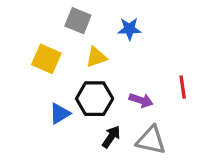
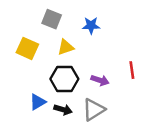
blue triangle: (60, 114) -> (38, 102), moved
black arrow: (111, 137) -> (63, 110), moved, turned 72
gray triangle: (151, 140) -> (94, 110), moved, turned -45

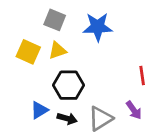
blue star: (91, 25) -> (98, 27), size x1.5
yellow triangle: (66, 47) -> (57, 50), moved
purple arrow: (100, 80) -> (134, 110), moved, turned 36

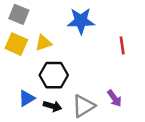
gray square: (55, 20) -> (19, 14), moved
red line: (142, 75) -> (122, 45), moved

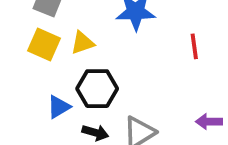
blue triangle: (27, 98) -> (59, 107), moved
purple arrow: (114, 98) -> (209, 122), moved, turned 126

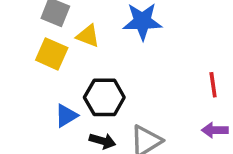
yellow triangle: (82, 43) -> (88, 36), moved, turned 40
red line: (194, 46) -> (213, 85), moved

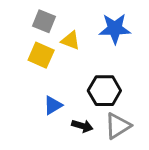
black hexagon: (104, 97) -> (104, 91), moved

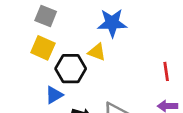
yellow triangle: (71, 40) -> (97, 52), moved
black hexagon: (104, 91) -> (71, 69), moved

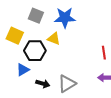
gray square: (46, 16) -> (36, 16), moved

